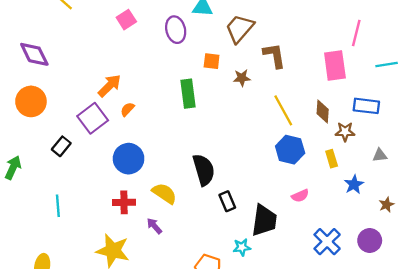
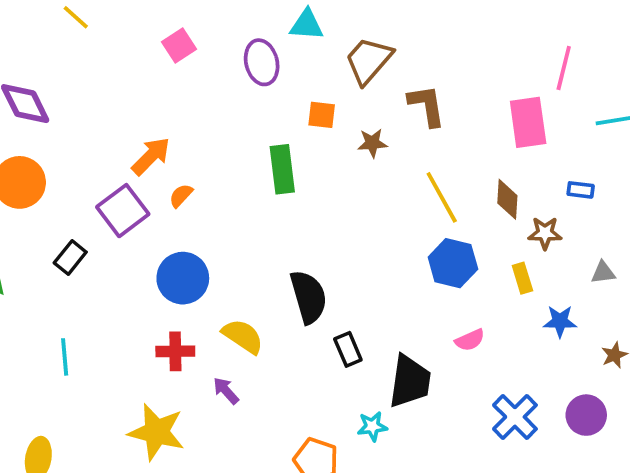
blue rectangle: (366, 106) -> (581, 190), size x0.6
blue star: (354, 184) -> (560, 321), turned 30

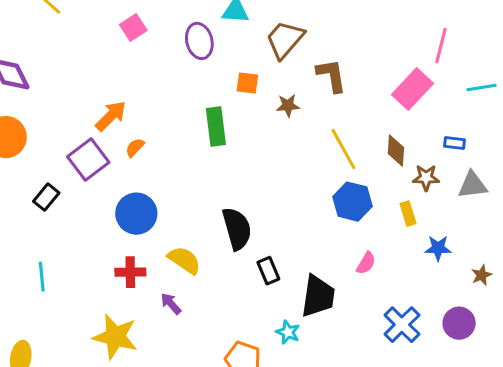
pink rectangle: (528, 122) -> (412, 89), turned 51
gray triangle: (603, 272) -> (473, 185), moved, size x1.5
pink semicircle: (470, 340) -> (366, 263), turned -35
cyan star: (372, 426) -> (288, 332), turned 30

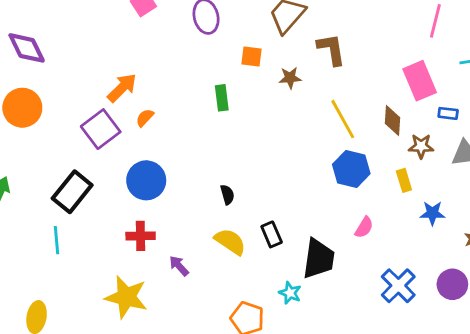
pink rectangle: (412, 89) -> (420, 81), moved, turned -66
green rectangle: (216, 127) -> (222, 98), size x0.7
black rectangle: (46, 197) -> (72, 192), moved, size x1.6
black semicircle: (237, 229) -> (227, 195), moved, size x0.5
yellow semicircle: (184, 260) -> (230, 242), moved

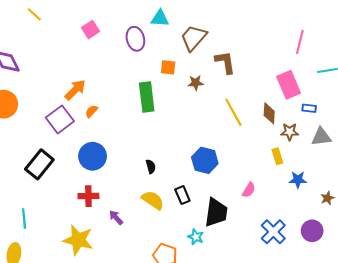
green rectangle: (222, 98) -> (147, 97), size x1.6
blue hexagon: (351, 169) -> (205, 160), moved
cyan line: (56, 240) -> (24, 219), moved

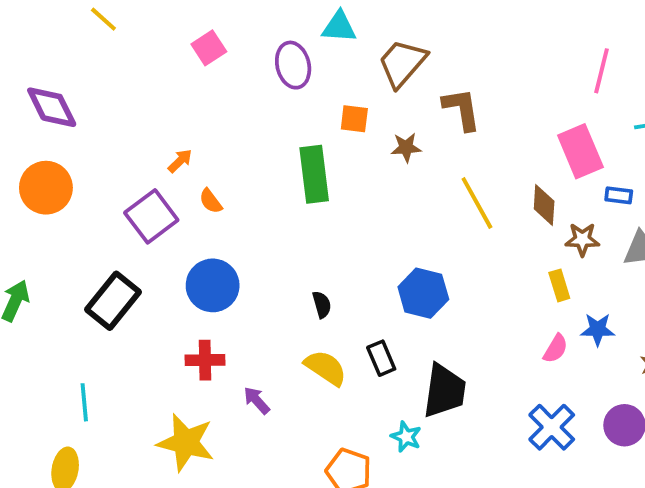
orange arrow: (75, 90) -> (180, 161), size x0.6
orange semicircle: (92, 111) -> (211, 201), turned -80
pink semicircle: (249, 190) -> (556, 349), moved

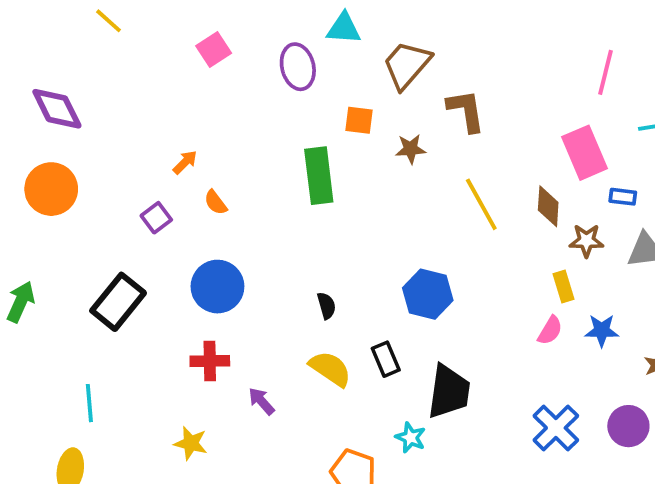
purple square: (151, 216) -> (156, 218), size x0.6
pink semicircle: (556, 349) -> (550, 330), moved
yellow star: (186, 442) -> (191, 443), size x0.6

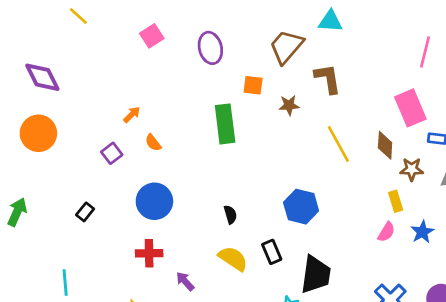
cyan triangle: (344, 28) -> (330, 21), moved
black rectangle: (118, 302) -> (85, 212), size x0.5
blue star: (602, 330) -> (422, 232), turned -30

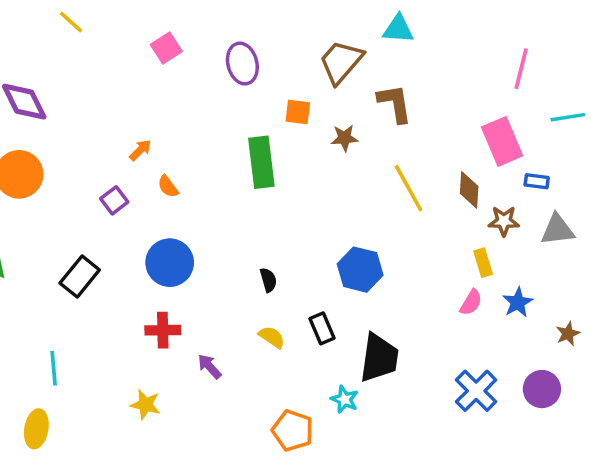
black rectangle: (85, 212) -> (80, 276), size x1.6
yellow semicircle: (233, 259) -> (272, 337), size x0.7

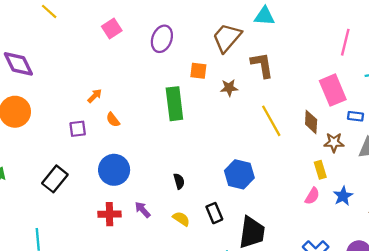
purple ellipse: (242, 64) -> (162, 39), turned 35
purple square: (114, 200) -> (78, 129), turned 30
purple arrow: (209, 367) -> (143, 210), moved

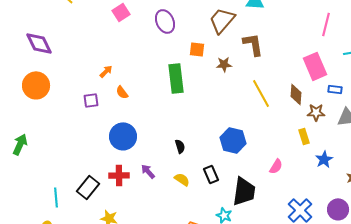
purple ellipse: (162, 39) -> (165, 21), turned -45
black rectangle: (55, 179) -> (88, 187), moved
pink semicircle: (312, 196) -> (276, 166), moved

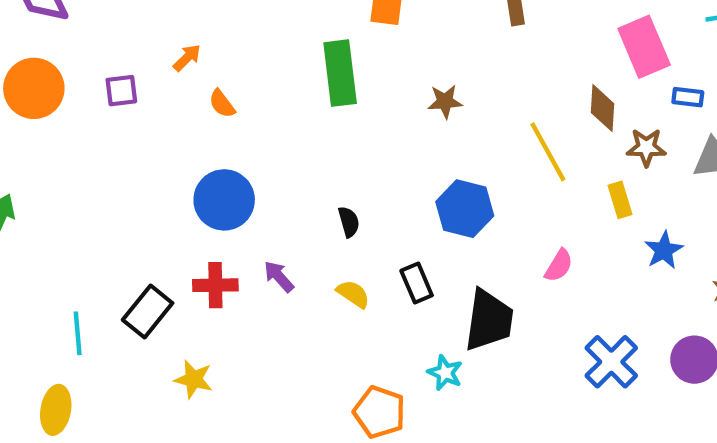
brown star: (224, 64) -> (445, 101), moved
yellow line: (261, 93) -> (548, 152), moved
purple square: (91, 100) -> (121, 91), moved

